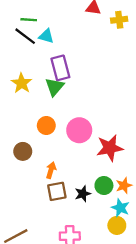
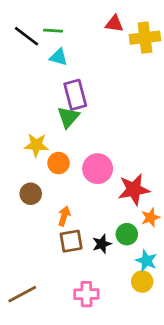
green line: (29, 20) -> (53, 31), moved
yellow cross: (119, 20) -> (145, 38), size x1.5
black line: (25, 36) -> (26, 36), moved
yellow star: (22, 83) -> (36, 145), moved, turned -30
orange star: (124, 185) -> (151, 217), moved

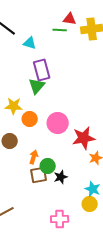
green line: (53, 31) -> (60, 30), moved
green circle: (127, 234) -> (48, 166), moved
pink cross: (86, 294) -> (60, 219), moved

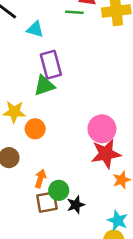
green triangle: (37, 86) -> (44, 86), turned 30
pink circle: (58, 123) -> (102, 129), moved

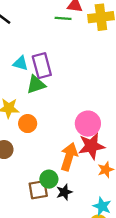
cyan triangle: (35, 29) -> (21, 63), moved
orange arrow: (40, 179) -> (69, 157), moved, size x1.6

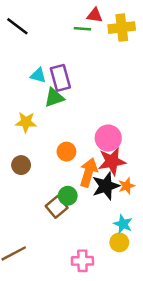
orange circle: (28, 124) -> (66, 152), moved
brown square: (38, 190) -> (57, 207), turned -30
black star: (64, 192) -> (106, 186), moved, size x1.6

